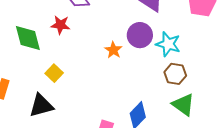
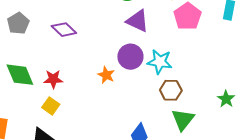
red star: (60, 25) -> (53, 79), moved
green triangle: (183, 105) -> (183, 120), turned 40

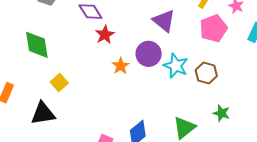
red star: (53, 79) -> (105, 35), moved, turned 30
brown hexagon: (171, 90) -> (206, 73), moved
green star: (226, 99) -> (221, 113), moved, turned -30

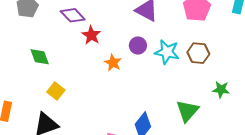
green diamond: (37, 45) -> (40, 57), moved, size x0.7
purple circle: (149, 54) -> (138, 46), size x0.7

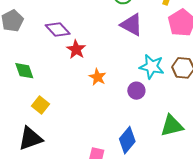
purple circle: (138, 46) -> (136, 91), moved
green triangle: (187, 111) -> (172, 126), turned 35

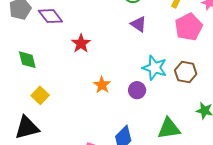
purple triangle: (132, 25) -> (139, 24), size x0.7
purple diamond: (58, 29) -> (50, 16), moved
orange star: (98, 77) -> (102, 85), moved

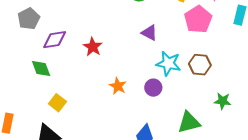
purple diamond: (50, 16) -> (55, 40), moved, turned -55
purple triangle: (139, 24) -> (149, 33), moved

